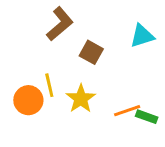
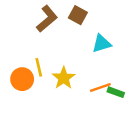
cyan triangle: (142, 36) -> (102, 44), moved
brown square: (91, 52) -> (78, 15), moved

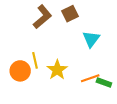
brown square: (78, 15) -> (70, 14), turned 35
cyan triangle: (102, 44) -> (91, 39), turned -36

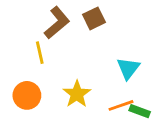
cyan triangle: (91, 39) -> (128, 68), moved
yellow line: (35, 60) -> (40, 53), moved

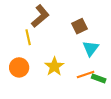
brown square: (94, 18) -> (80, 26), moved

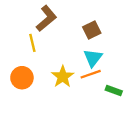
cyan triangle: (91, 48) -> (93, 58), moved
orange line: (86, 74) -> (91, 74), moved

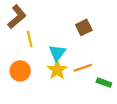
brown L-shape: (46, 18) -> (17, 17), moved
cyan triangle: (93, 58) -> (57, 53), moved

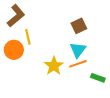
cyan triangle: (57, 53) -> (78, 50), moved
orange circle: (20, 71) -> (14, 50), moved

